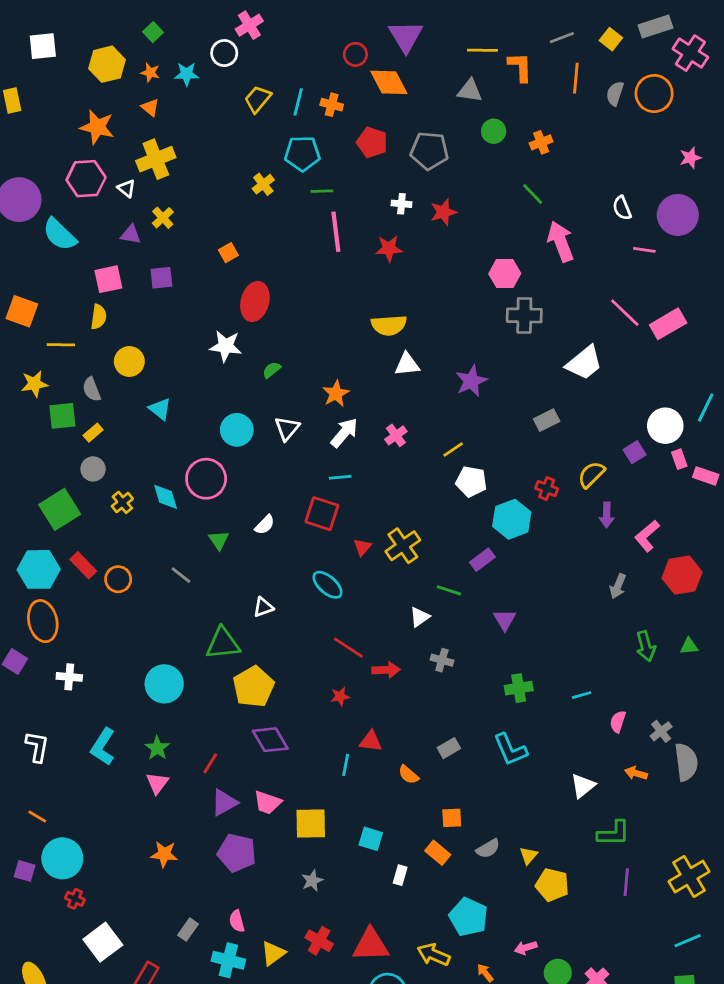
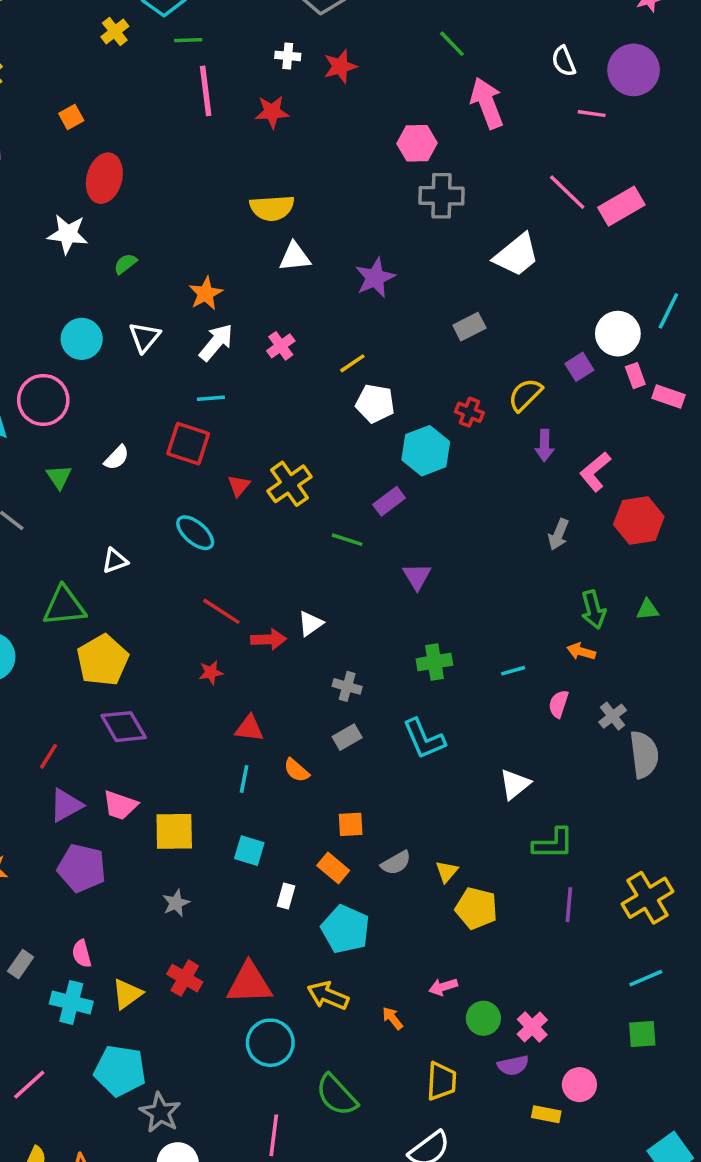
white triangle: (420, 617) -> (310, 624), moved
gray cross: (442, 660) -> (347, 686), moved
cyan line: (346, 765) -> (244, 779), moved
orange arrow: (636, 773) -> (581, 651), moved
cyan pentagon: (468, 917) -> (345, 929), moved

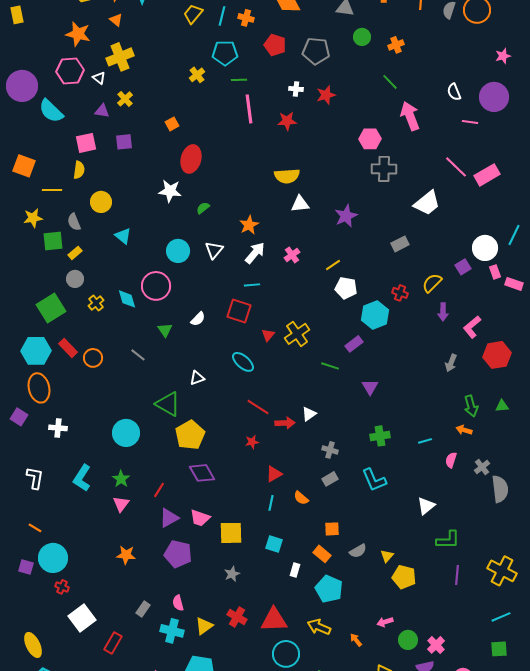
green triangle: (64, 606) -> (168, 404), turned 36
red triangle: (249, 728) -> (274, 474), turned -36
yellow cross: (648, 898) -> (502, 571), turned -32

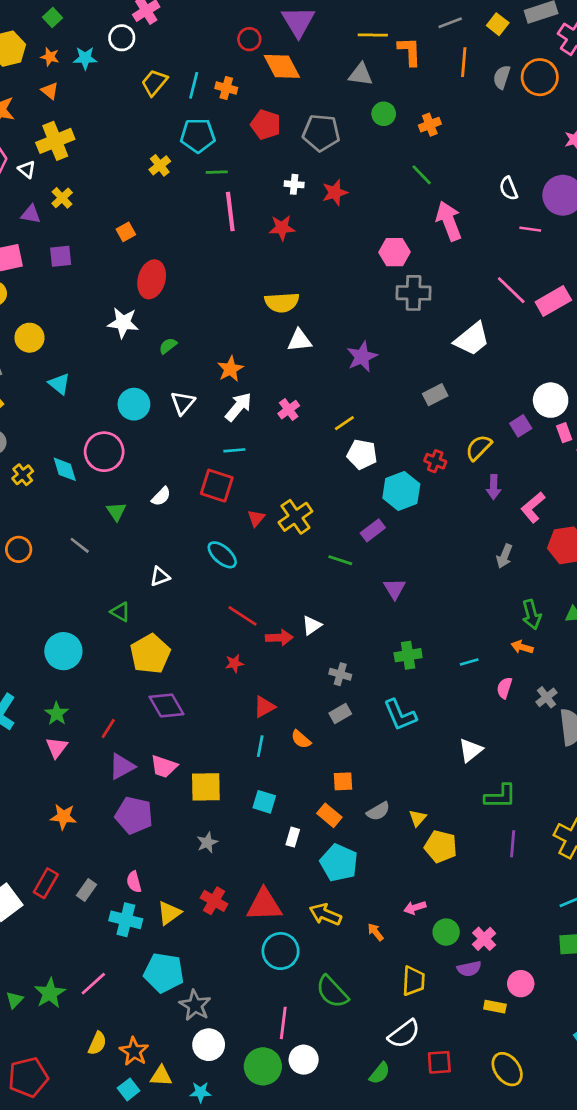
green triangle: (168, 404) -> (120, 612), size x0.6
red rectangle: (113, 643) -> (46, 883), moved

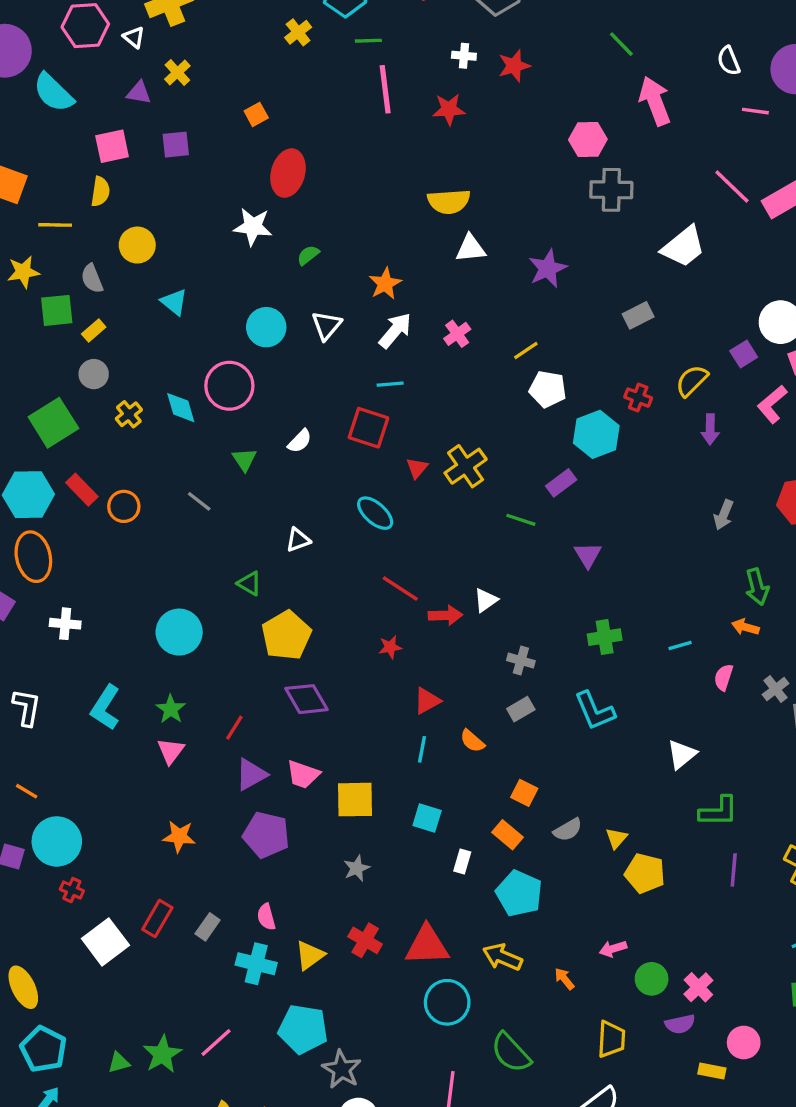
pink L-shape: (533, 507) -> (772, 404), moved
orange square: (343, 781) -> (524, 793), turned 30
green triangle: (15, 1000) -> (119, 1063), turned 30

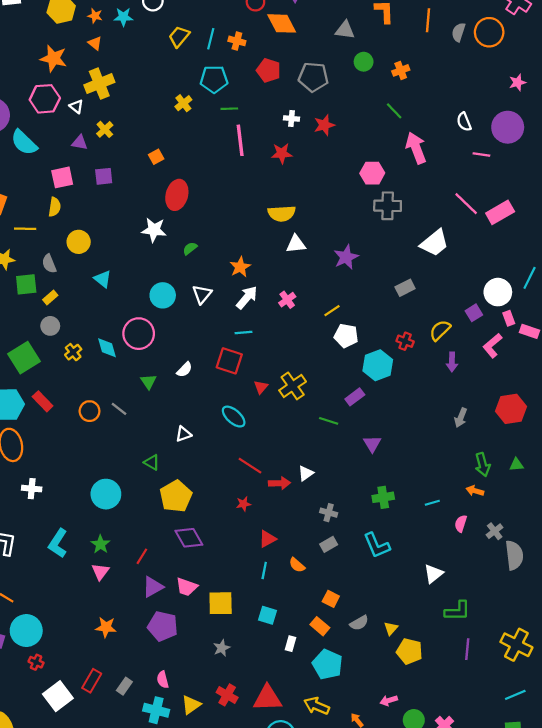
orange circle: (124, 506) -> (90, 411), moved

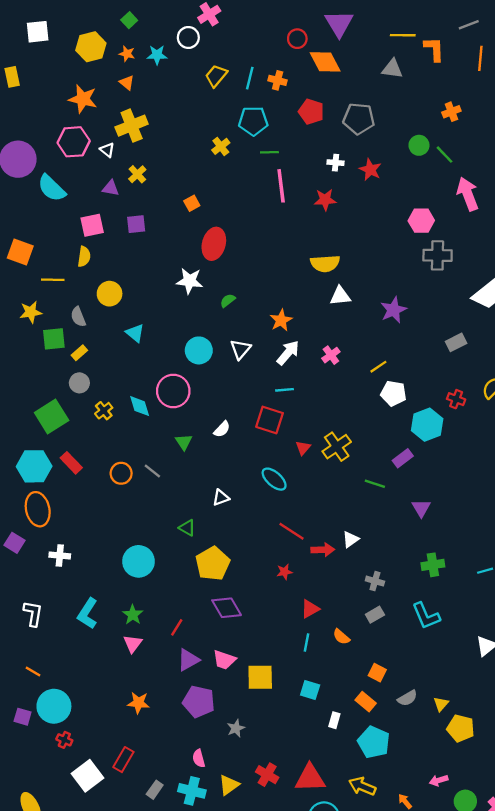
green circle: (364, 62) -> (419, 145), moved
red star: (324, 125) -> (370, 170), turned -30
gray star: (222, 648) -> (236, 728), moved
gray rectangle: (124, 686) -> (155, 790), moved

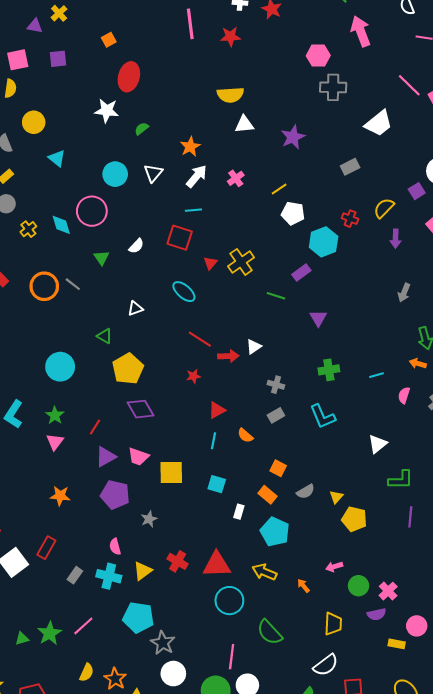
orange circle: (121, 473) -> (44, 286), size x1.4

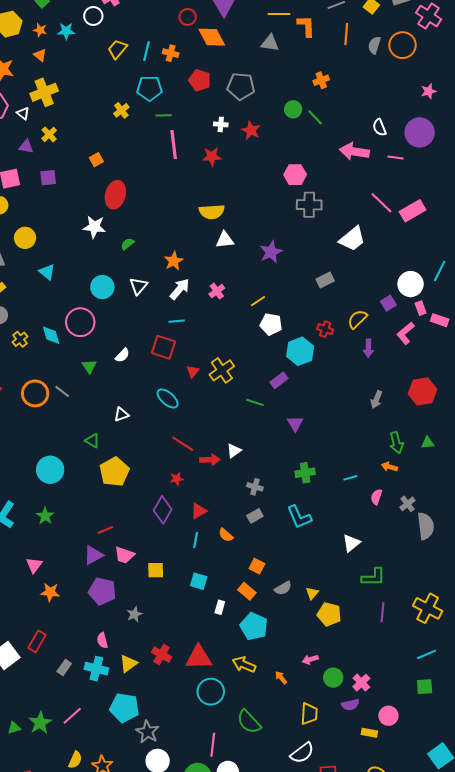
pink arrow: (361, 31) -> (354, 152), moved, turned -60
purple diamond: (141, 409) -> (163, 510), moved, turned 60
red line: (95, 427) -> (105, 530), moved, turned 35
pink triangle: (55, 442) -> (34, 565), moved
yellow square: (171, 473) -> (156, 570), size x0.7

